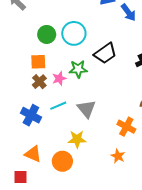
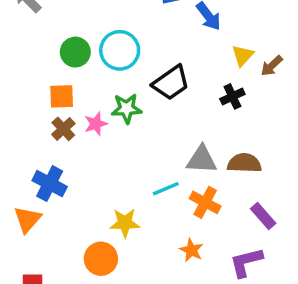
cyan line: (58, 106) -> (166, 189), moved
gray triangle: (86, 109) -> (202, 160), moved, turned -48
orange triangle: (33, 154) -> (27, 219), moved, turned 48

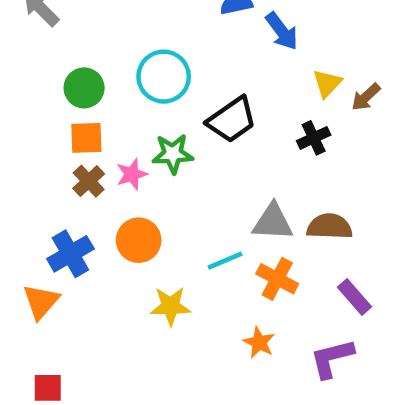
green circle: (75, 52) -> (84, 88), moved
blue cross: (50, 184) -> (70, 254), turned 32
orange circle: (101, 259) -> (139, 240), moved

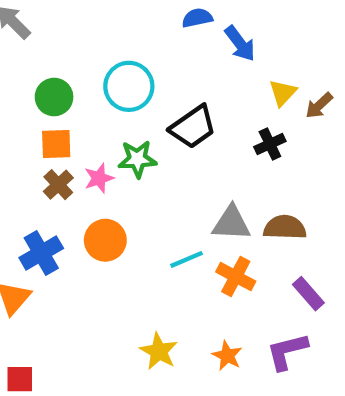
yellow star: (170, 306) -> (159, 351), moved, turned 30
orange star: (259, 342) -> (227, 356), moved

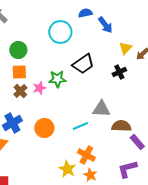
cyan circle: (129, 86) -> (60, 32), moved
brown semicircle: (285, 227) -> (121, 126), moved
orange circle: (105, 240) -> (44, 128), moved
orange cross: (236, 277) -> (86, 155), moved
orange star: (227, 356) -> (90, 175), moved

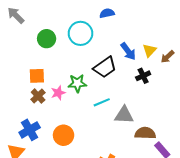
blue arrow: (105, 25) -> (128, 51), moved
green circle: (18, 50) -> (47, 39), moved
cyan line: (80, 126) -> (102, 102), moved

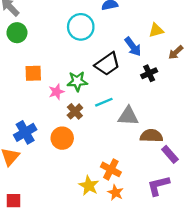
green circle: (47, 39) -> (17, 33), moved
yellow triangle: (149, 50) -> (156, 30), moved, turned 32
brown cross: (38, 96) -> (75, 111), moved

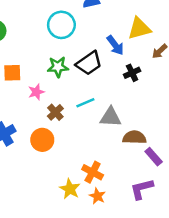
yellow triangle: (156, 30) -> (139, 28), size x1.5
green star: (77, 81) -> (58, 67), moved

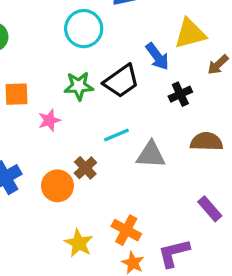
brown cross: (55, 112) -> (85, 168), moved
brown semicircle: (134, 137) -> (207, 142), moved
yellow star: (70, 189) -> (79, 243), moved
purple L-shape: (142, 189) -> (174, 253), moved

